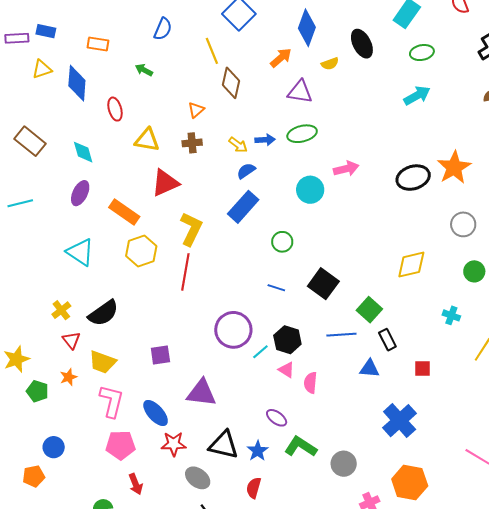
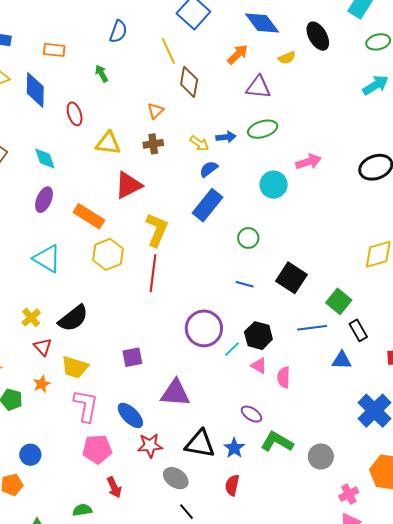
blue diamond: (307, 28) -> (262, 23), turned -54
green arrow: (144, 70) -> (101, 73), turned 36

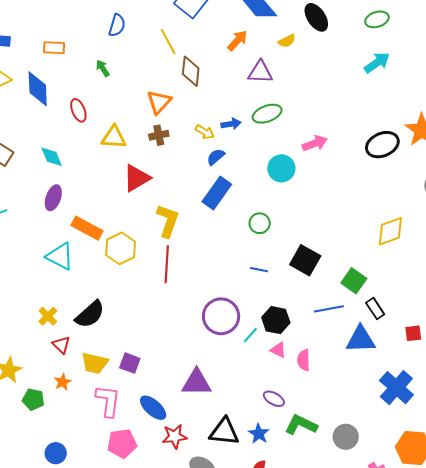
orange triangle: (155, 111) -> (159, 102), size x1.5
orange rectangle: (89, 216) -> (87, 228), moved
purple square: (132, 357) -> (130, 363), moved, turned 35
blue triangle: (342, 360) -> (361, 339), size x1.5

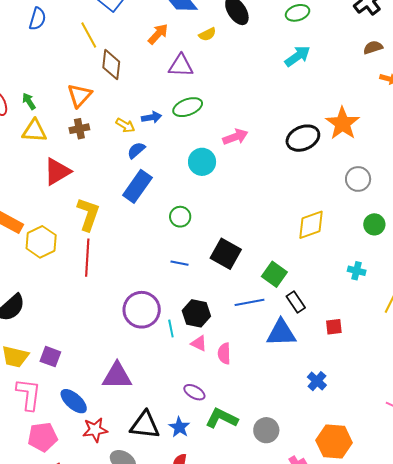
green arrow: (103, 68) -> (29, 101), moved
cyan line: (250, 335) -> (171, 328), turned -54
blue cross: (396, 388) -> (317, 381), size x0.6

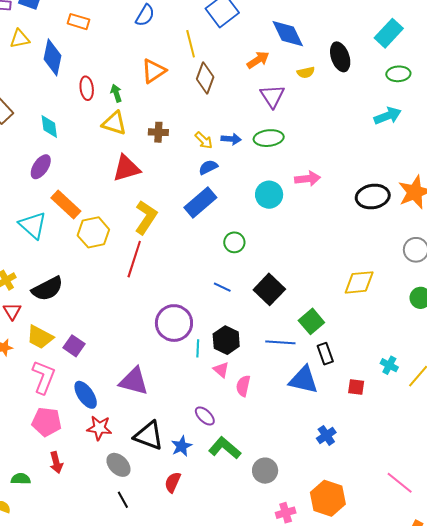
purple triangle: (181, 66) -> (272, 96), turned 40
orange triangle: (80, 95) -> (154, 71), moved
cyan cross: (357, 271) -> (389, 365), moved

